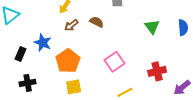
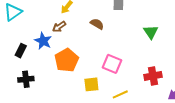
brown arrow: (71, 25) -> (59, 27), moved
pink square: (114, 62) -> (112, 64), turned -36
yellow square: (74, 87) -> (91, 84), moved

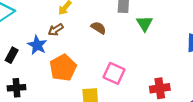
green triangle: (151, 32) -> (145, 23), moved

